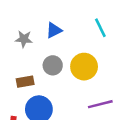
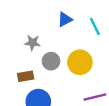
blue triangle: (54, 30) -> (65, 19), moved
gray star: (24, 39) -> (32, 43), moved

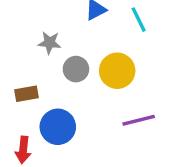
brown rectangle: (26, 76) -> (26, 94), moved

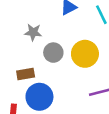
brown rectangle: (26, 94) -> (26, 74), moved

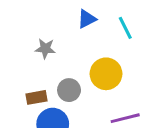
gray circle: (53, 53) -> (69, 90), moved

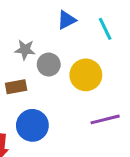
gray circle: (69, 90) -> (49, 65), moved
brown rectangle: (36, 97) -> (16, 87), moved

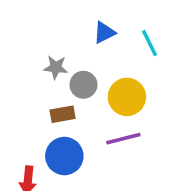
brown rectangle: (16, 87) -> (63, 114), moved
purple line: (105, 119) -> (123, 139), moved

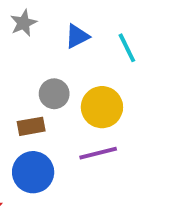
gray star: (56, 67) -> (24, 23), moved, turned -30

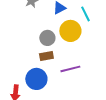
yellow circle: (102, 107) -> (70, 31), moved
brown rectangle: (31, 126) -> (46, 56), moved

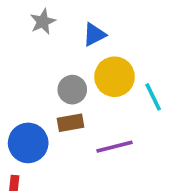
cyan line: (85, 14) -> (153, 97), moved
blue circle: (36, 79) -> (28, 143), moved

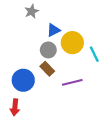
blue triangle: (94, 34) -> (54, 30), moved
brown rectangle: (70, 123) -> (47, 69), turned 56

